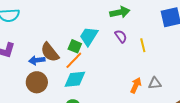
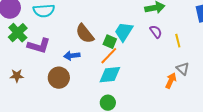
brown semicircle: (50, 52) -> (85, 34), moved
brown circle: (37, 82) -> (59, 78), moved
gray triangle: (155, 83) -> (183, 69), moved, turned 48

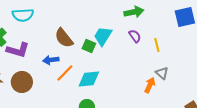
orange line: (109, 56) -> (65, 73), moved
brown circle: (59, 78) -> (22, 82), moved

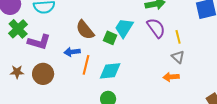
purple semicircle: (135, 36) -> (156, 28), size x1.5
orange line: (65, 73) -> (86, 65), turned -30
gray triangle: (162, 73) -> (178, 57), moved
orange arrow: (150, 85) -> (171, 77), turned -119

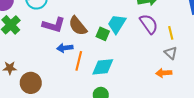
purple L-shape: (39, 42) -> (54, 25), moved
brown circle: (43, 74) -> (31, 83), moved

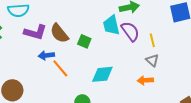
cyan trapezoid: (117, 24) -> (111, 25), moved, turned -45
orange line: (79, 61) -> (60, 68), turned -54
cyan diamond: (103, 67) -> (102, 74), moved

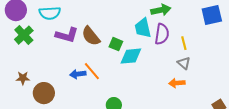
purple semicircle: (130, 31) -> (162, 34), turned 45
blue arrow: (46, 55) -> (78, 74), moved
cyan diamond: (102, 74) -> (131, 56), moved

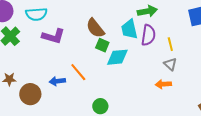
brown semicircle: (91, 36) -> (95, 28), moved
blue arrow: (78, 74) -> (57, 81), moved

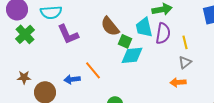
purple L-shape: (53, 36) -> (68, 34), turned 50
green square: (102, 45) -> (125, 41), moved
gray triangle: (170, 64) -> (185, 62), turned 40

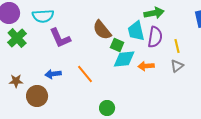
blue arrow: (72, 79) -> (53, 74), moved
orange arrow: (178, 82) -> (146, 66), moved

